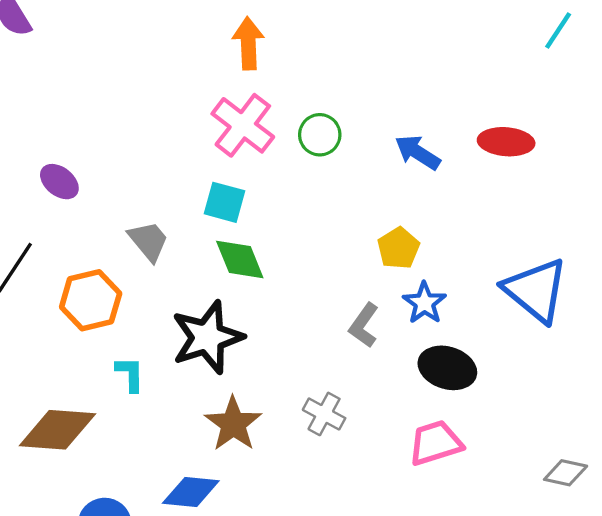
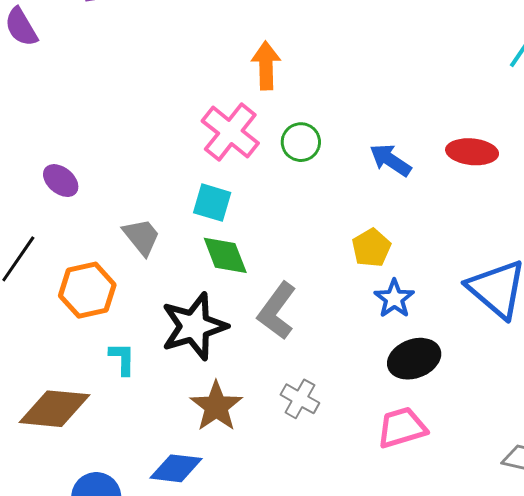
orange arrow: (248, 43) -> (266, 66), moved
gray L-shape: (364, 325) -> (277, 311), moved, size x1.4
black ellipse: (447, 368) -> (414, 359), turned -39

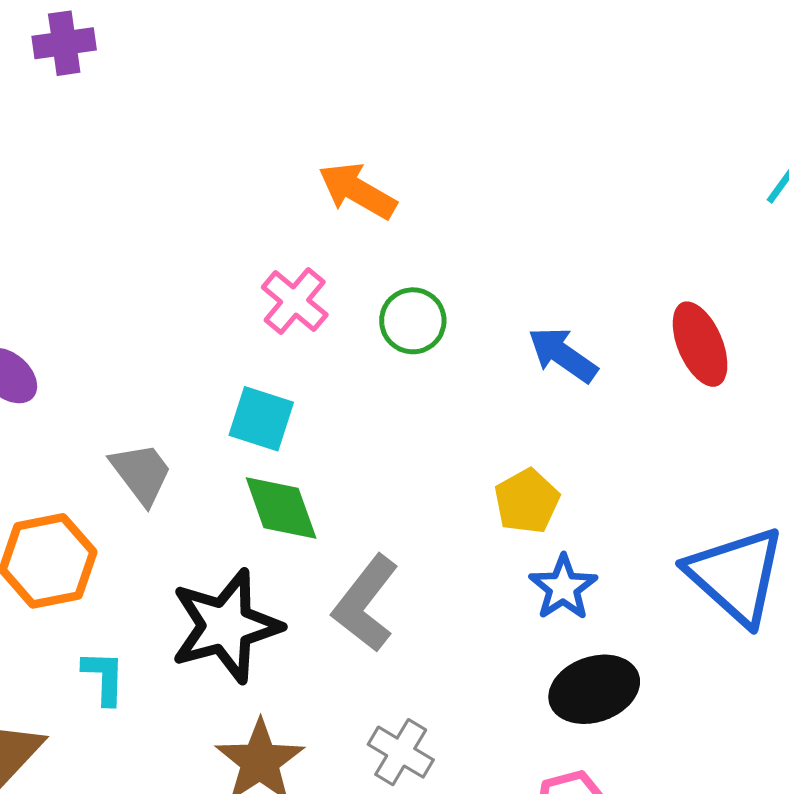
orange arrow: (266, 66) -> (357, 191), turned -60
pink cross: (230, 132) -> (295, 301), size x0.7
red ellipse: (472, 152) -> (700, 344), turned 60

